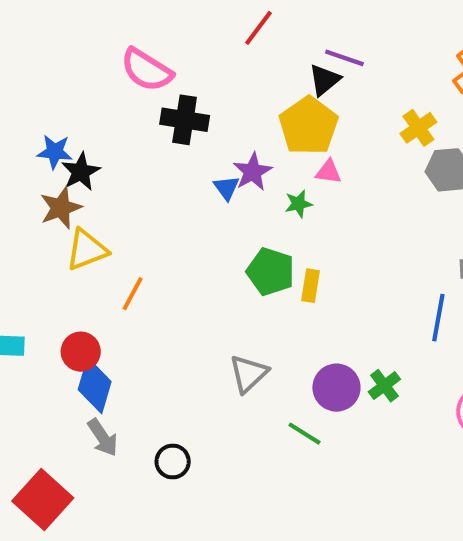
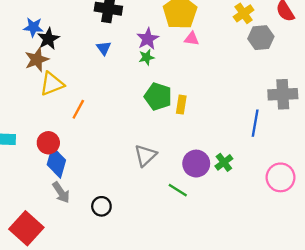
blue triangle: (227, 188) -> (104, 48), moved
green star: (298, 204) -> (147, 57), moved

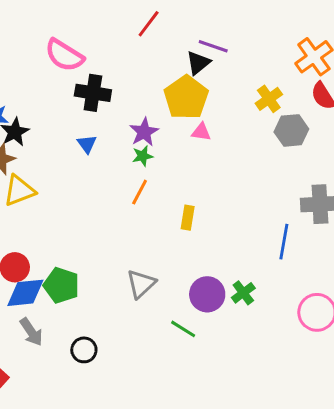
green pentagon: (158, 97) -> (61, 285), moved
orange line: (78, 109) -> (140, 192), moved
blue diamond: (56, 162) -> (25, 293), turned 68

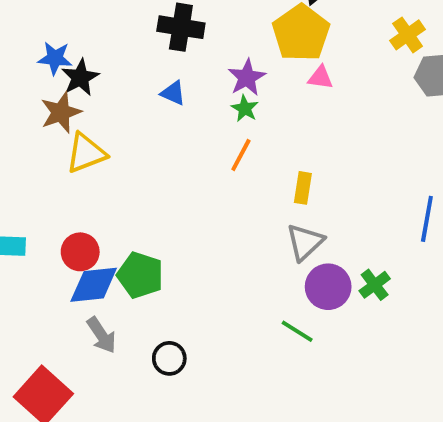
blue triangle: (87, 144) -> (173, 93), turned -30
green star: (143, 156) -> (245, 109), turned -30
gray triangle: (141, 284) -> (305, 242), moved

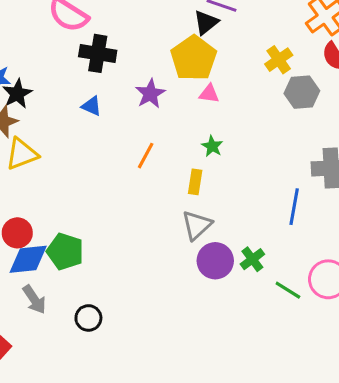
green star: (245, 109) -> (212, 146), moved
green line: (297, 331) -> (288, 290), moved

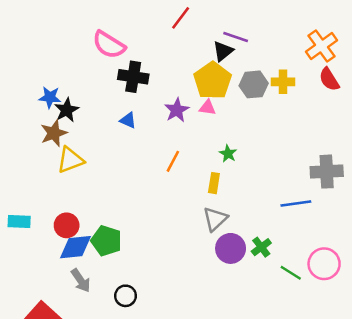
yellow cross: (279, 60) -> (283, 82), turned 35
gray hexagon: (302, 92) -> (254, 84), moved
pink triangle: (209, 94) -> (207, 107), moved
blue line: (294, 207) -> (296, 204), turned 72

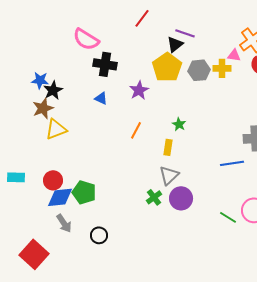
pink triangle: (207, 107) -> (234, 55), moved
green cross: (261, 247) -> (154, 197), moved

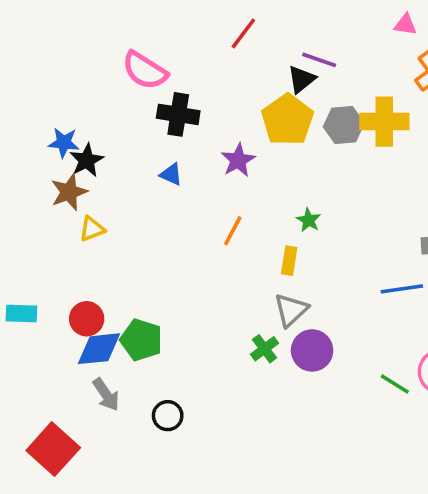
pink triangle: (234, 55) -> (405, 25), moved
yellow cross: (222, 68) -> (384, 122), size x1.5
yellow triangle: (56, 129) -> (92, 229), size x0.7

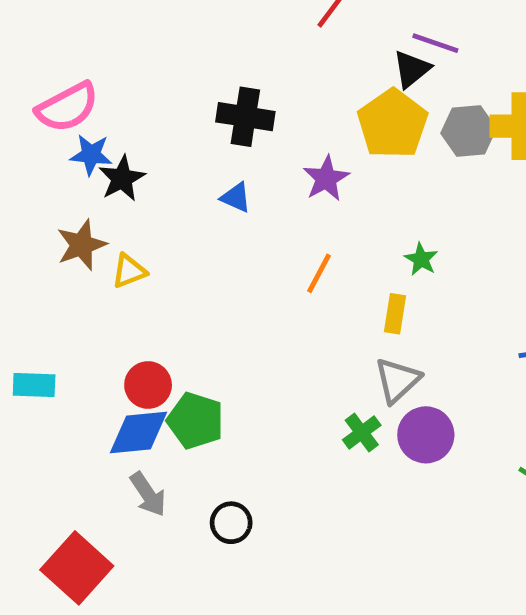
pink semicircle: (145, 70) -> (67, 107), moved, turned -60
brown star: (69, 192) -> (82, 245), moved
red circle: (87, 319) -> (148, 385), moved

